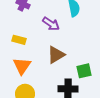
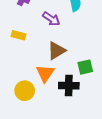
orange triangle: (22, 66) -> (45, 73), moved

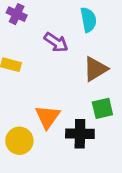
brown triangle: (56, 51) -> (95, 69), moved

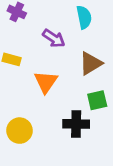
orange triangle: (48, 117) -> (46, 82), moved

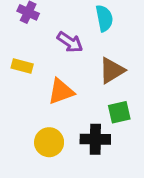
orange triangle: (46, 82) -> (61, 91), turned 35
yellow circle: (19, 131) -> (49, 142), moved

